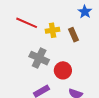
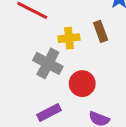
yellow cross: (53, 30) -> (69, 38), moved

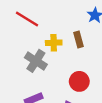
red circle: (82, 84) -> (79, 81), moved

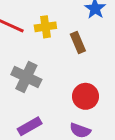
yellow cross: (54, 43) -> (45, 27), moved

